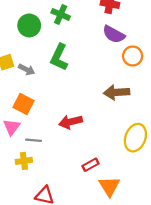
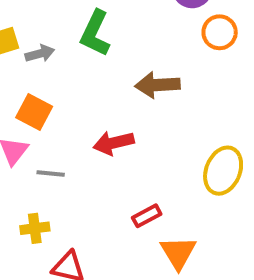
gray arrow: (27, 69) -> (40, 54), turned -42
brown arrow: (117, 92) -> (157, 85), moved
yellow cross: (24, 161) -> (35, 228), moved

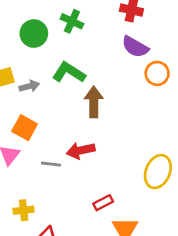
green L-shape: (95, 33) -> (69, 73), turned 96
brown arrow: (157, 85) -> (94, 102), moved, turned 92
gray line: (51, 174) -> (51, 164), moved

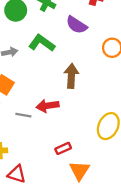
purple semicircle: (135, 47) -> (77, 25), moved
brown arrow: (94, 102) -> (71, 76), moved

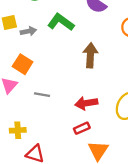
red arrow: (48, 106) -> (86, 103), moved

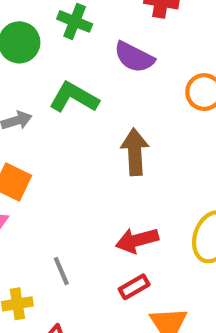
gray line: (42, 95) -> (61, 271), moved, turned 63

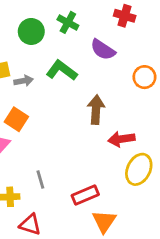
red arrow: (137, 240) -> (121, 139), moved
red rectangle: (134, 287) -> (85, 195), size x1.4

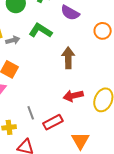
red arrow: (121, 139) -> (73, 96), moved
red rectangle: (85, 195) -> (53, 122), moved

